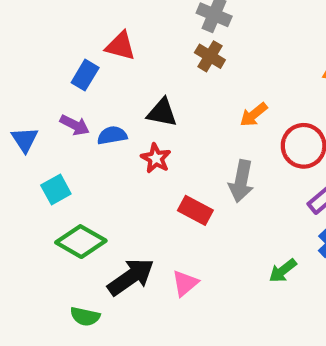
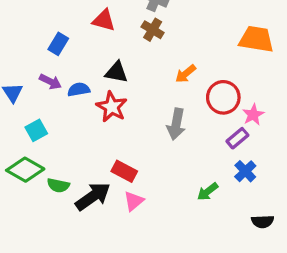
red triangle: (120, 46) -> (104, 20), moved
red star: (156, 158) -> (112, 107), size x1.4
red rectangle: (195, 210) -> (124, 171), moved
green diamond: (81, 242) -> (25, 170), moved
green semicircle: (85, 316) -> (58, 185), moved

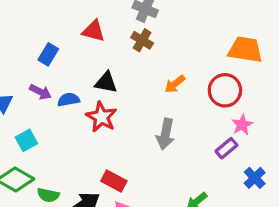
red circle: (223, 97) -> (225, 90), moved
blue cross: (245, 171) -> (255, 178), moved

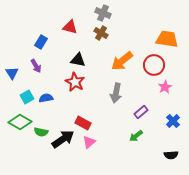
orange arrow: (175, 84) -> (122, 61), size x1.6
purple arrow: (40, 92) -> (36, 66), turned 32
blue semicircle: (69, 100) -> (46, 98), moved
purple rectangle: (226, 148) -> (141, 112), moved

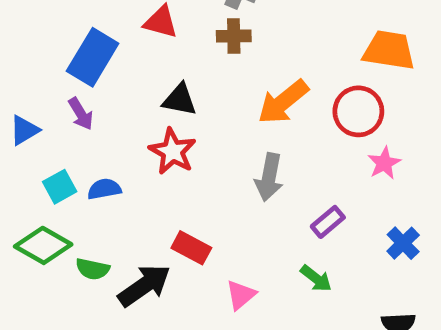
brown cross: (101, 33) -> (234, 36), turned -32
blue rectangle: (41, 42) -> (93, 57), size x1.6
blue triangle: (12, 73) -> (24, 130), turned 32
green arrow: (136, 136) -> (316, 278), turned -104
pink triangle: (89, 142) -> (241, 295), moved

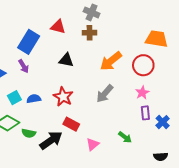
red star: (173, 151) -> (63, 97), moved
pink star: (384, 163) -> (142, 93), moved
gray arrow: (269, 177) -> (105, 94), turned 30
purple rectangle: (328, 222) -> (145, 113), moved, turned -56

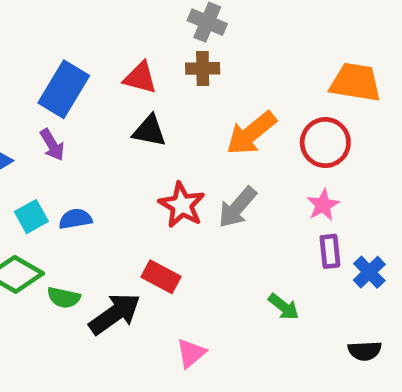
red triangle: (58, 27) -> (140, 78), moved
red star: (63, 97) -> (182, 205), moved
pink triangle: (93, 144) -> (191, 353), moved

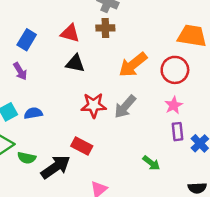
blue rectangle: (64, 89) -> (27, 40), size x0.7
red star: (182, 205) -> (94, 105), turned -30

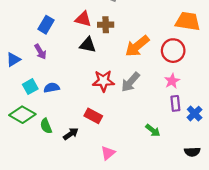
brown cross: (105, 28) -> (106, 25), moved
green semicircle: (27, 158) -> (46, 126), turned 56
black arrow: (56, 167) -> (71, 134), size x0.6

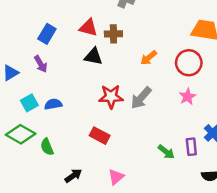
orange arrow: (137, 46) -> (149, 58), size x0.6
purple rectangle: (175, 103) -> (191, 147), moved
black arrow: (71, 134) -> (73, 176), moved

